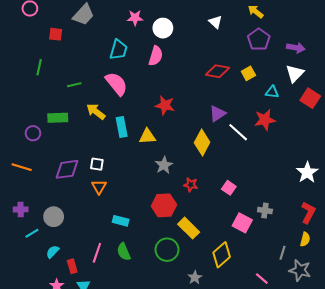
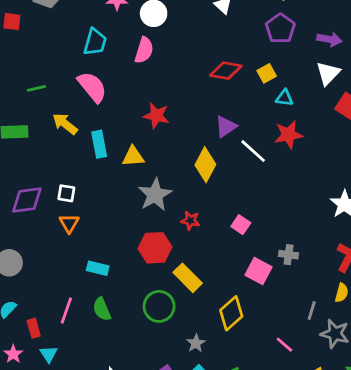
cyan triangle: (272, 92) -> (284, 98), moved
gray star: (164, 165) -> (155, 195), size x1.4

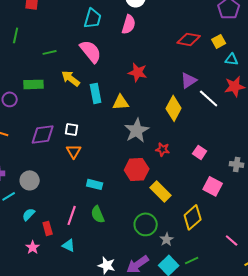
gray cross: (289, 255) -> (237, 164), moved
green circle: (159, 306) -> (146, 224), moved
cyan triangle: (49, 354) -> (69, 245), moved, turned -32

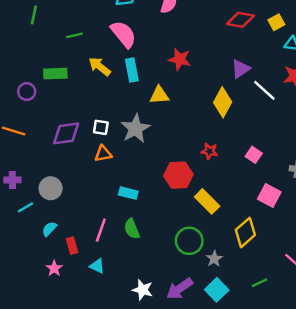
cyan rectangle: (96, 93) -> (132, 70), moved
gray star: (137, 130) -> (135, 129), moved
orange triangle: (74, 151) -> (103, 154), turned 49
green line: (192, 260) -> (260, 283), moved

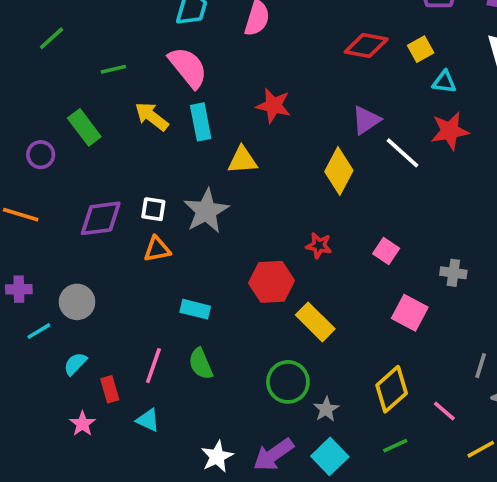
green line: (34, 15) -> (52, 38), turned 36
green rectangle: (55, 74) -> (84, 127), turned 55
yellow diamond: (245, 232) -> (392, 389), moved
white star: (143, 290) -> (217, 456), turned 30

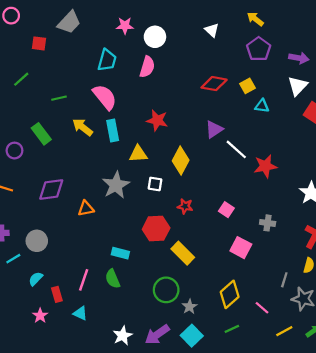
red star: (450, 131) -> (265, 166), moved
yellow diamond: (339, 171) -> (181, 161), moved
white square: (153, 209) -> (155, 184), moved
cyan rectangle: (195, 309) -> (120, 253), moved

